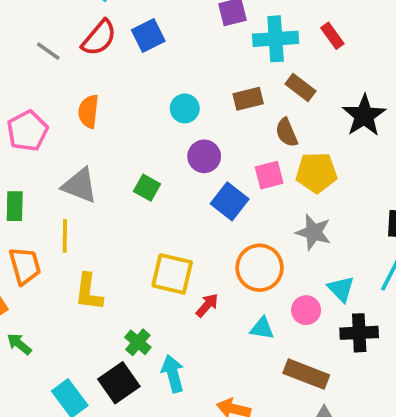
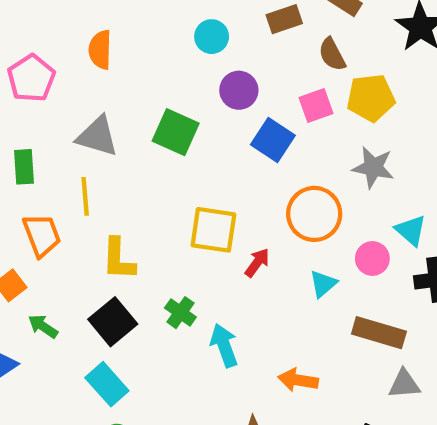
green square: (147, 188) -> (176, 132), size x1.5
cyan triangle: (262, 328) -> (323, 284), turned -45
black square: (119, 383) -> (113, 322), moved

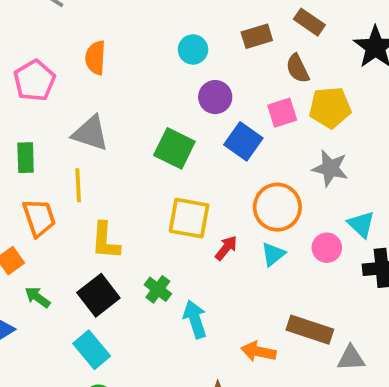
green square: (176, 132) -> (174, 148), moved
cyan triangle: (323, 284) -> (273, 254), moved
brown rectangle: (379, 333) -> (310, 330), moved

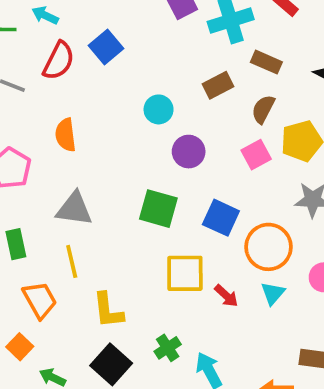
brown semicircle: (298, 68) -> (263, 109), turned 64
blue square: (243, 141) -> (221, 218), moved
red arrow: (226, 248) -> (226, 296), turned 105
green cross: (158, 289) -> (168, 348), turned 30

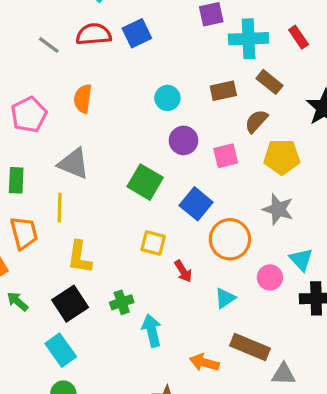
red semicircle: (59, 61) -> (94, 34), turned -136
pink square: (256, 155) -> (226, 156), moved
yellow square: (185, 273) -> (153, 243), size x0.7
cyan triangle: (273, 293) -> (225, 298), moved

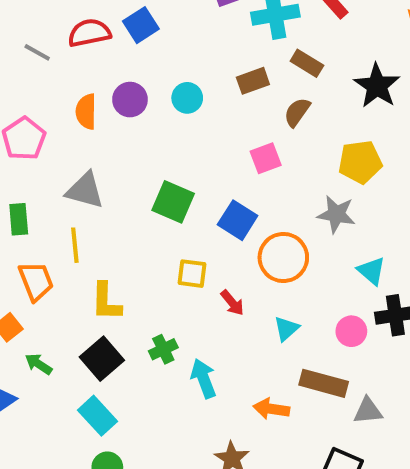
purple circle: (184, 140) -> (130, 100), moved
yellow pentagon: (282, 157) -> (360, 162), moved
pink circle: (270, 277) -> (351, 331), moved

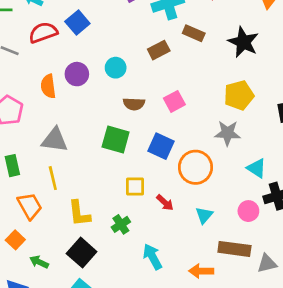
brown semicircle: (297, 112) -> (134, 104), moved, turned -115
green cross: (163, 349) -> (121, 224), moved

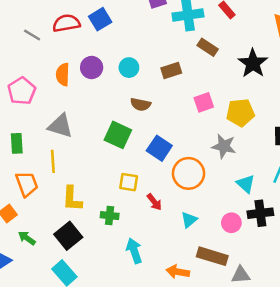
brown rectangle: (159, 50) -> (171, 70), moved
pink square: (174, 101) -> (204, 102), moved
green cross: (121, 224) -> (110, 216), turned 30

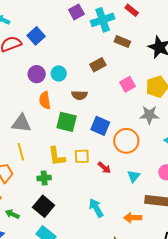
cyan circle: (129, 68) -> (59, 73), moved
orange semicircle: (63, 74) -> (45, 100), moved
yellow L-shape: (72, 199) -> (57, 156), moved
green cross: (110, 216) -> (44, 178), moved

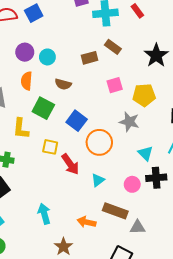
brown rectangle: (122, 42) -> (113, 47), moved
yellow L-shape: (57, 156) -> (21, 129), moved
red arrow: (104, 168) -> (70, 164), size x1.5
cyan arrow: (96, 208) -> (44, 214), moved

